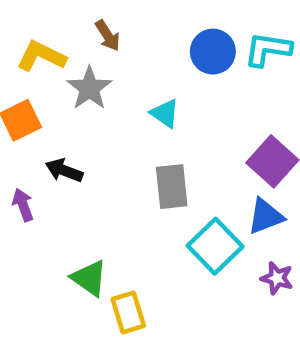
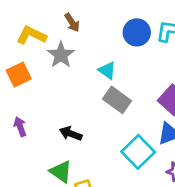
black arrow: (64, 171) -> (71, 134), moved
gray rectangle: (172, 187) -> (117, 100), moved, turned -48

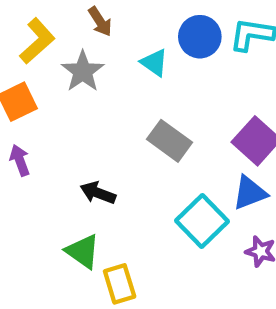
yellow L-shape: (31, 35) -> (37, 41), turned 112
cyan triangle: (107, 70) -> (154, 63), moved
purple arrow: (20, 127) -> (20, 160), moved

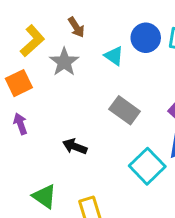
green triangle: (83, 251) -> (45, 196), moved

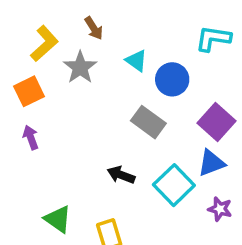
blue circle: (146, 38) -> (172, 79), moved
black arrow: (75, 147) -> (121, 175), moved

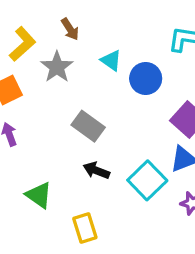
gray rectangle: (148, 122) -> (88, 126), moved
green triangle: (58, 219) -> (39, 195), moved

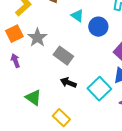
gray star: (57, 67) -> (37, 38), moved
yellow rectangle: (85, 228) -> (61, 118), turned -30

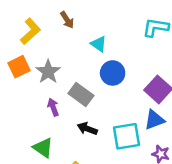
blue circle: (98, 27) -> (113, 73), moved
purple arrow: (15, 61) -> (53, 107), moved
cyan square: (99, 89) -> (127, 136), turned 35

